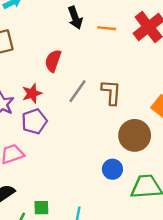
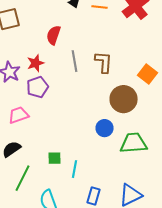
gray line: (77, 91) -> (74, 61), turned -45
green square: (41, 208) -> (54, 158), moved

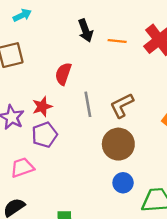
brown L-shape: (104, 62) -> (122, 105), turned -120
brown circle: (124, 99) -> (118, 144), moved

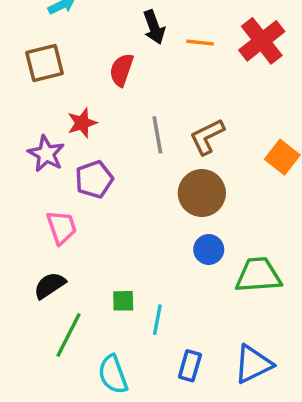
red semicircle: (63, 74) -> (121, 70), moved
red star: (42, 107) -> (82, 123), moved
pink trapezoid: (22, 168) -> (62, 227), turned 90

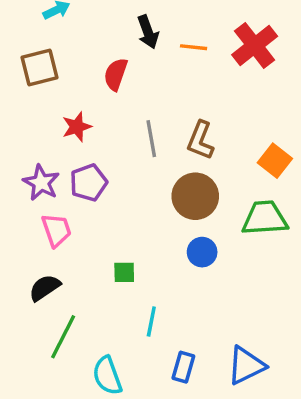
brown L-shape: (207, 137) -> (200, 140), turned -42
purple star: (46, 154) -> (41, 183), moved
green trapezoid: (258, 275) -> (265, 218), moved
green square: (123, 301) -> (124, 272), moved

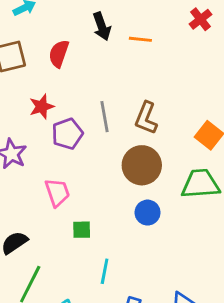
red cross: (255, 45) -> (200, 19), moved, size x0.6
red semicircle: (116, 74) -> (59, 54), moved
purple pentagon: (89, 183) -> (67, 134), moved
pink trapezoid: (56, 230) -> (57, 192), moved

